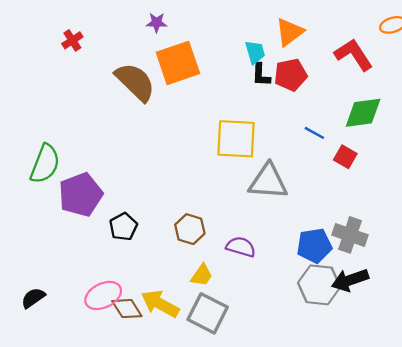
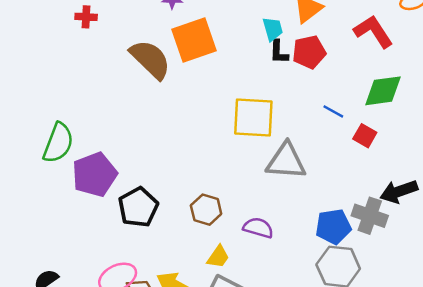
red cross: (72, 40) -> (86, 17), turned 36
black pentagon: (123, 227) -> (138, 207), size x1.4
black arrow: (350, 280) -> (399, 191), moved

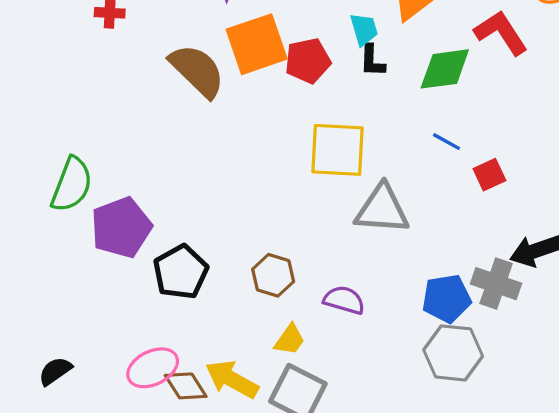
red pentagon: (309, 52) -> (308, 61), moved
green diamond: (383, 91) -> (445, 69), moved
red square: (365, 136) -> (489, 175), turned 35

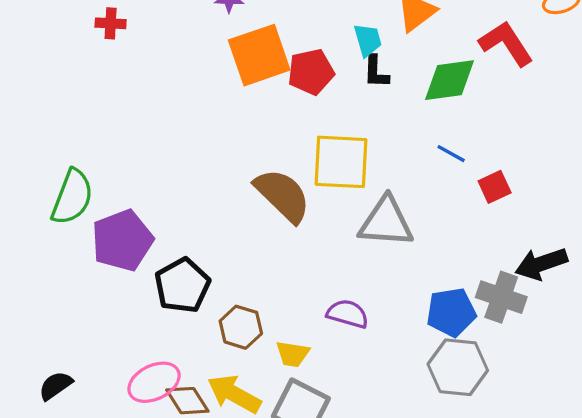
brown semicircle: (197, 71) -> (283, 195), moved
brown hexagon: (273, 275) -> (241, 327), moved
yellow trapezoid: (290, 340) -> (293, 354), turned 64

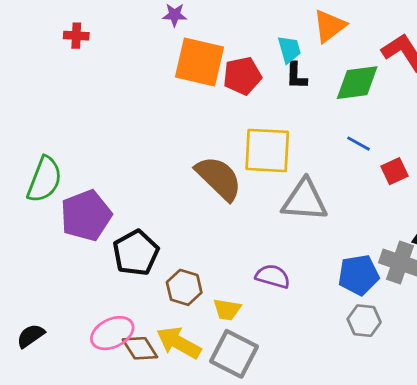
orange square: (259, 55) -> (199, 62), turned 32
gray hexagon: (458, 367) -> (364, 321), size x0.7

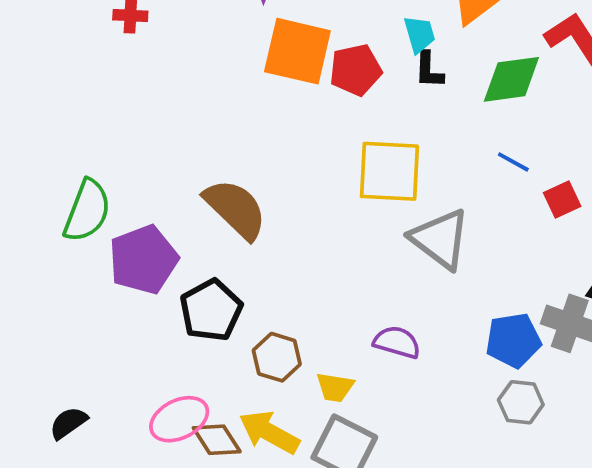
brown semicircle: (219, 178) -> (235, 209), moved
gray triangle: (305, 200) -> (440, 239), turned 33

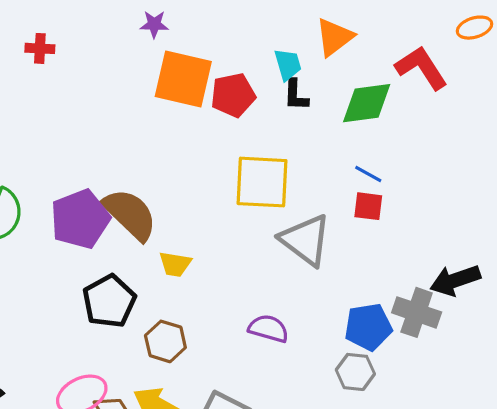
red square: (562, 199) -> (368, 206), moved, turned 32
purple pentagon: (143, 260) -> (80, 219), moved
yellow trapezoid: (335, 387) -> (175, 264), moved
gray hexagon: (521, 402) -> (355, 372), moved

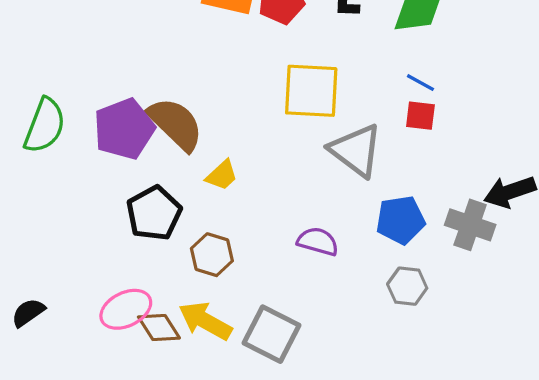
yellow trapezoid: (175, 264) -> (222, 175), turned -52
blue pentagon: (368, 327) -> (401, 220), moved

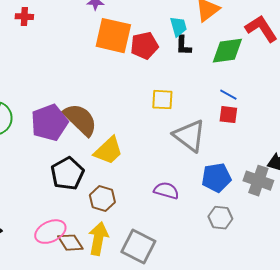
yellow square: (311, 91) -> (162, 100), size x0.6
yellow trapezoid: (222, 175) -> (108, 151), size x1.5
yellow arrow: (205, 321) -> (98, 239), turned 72

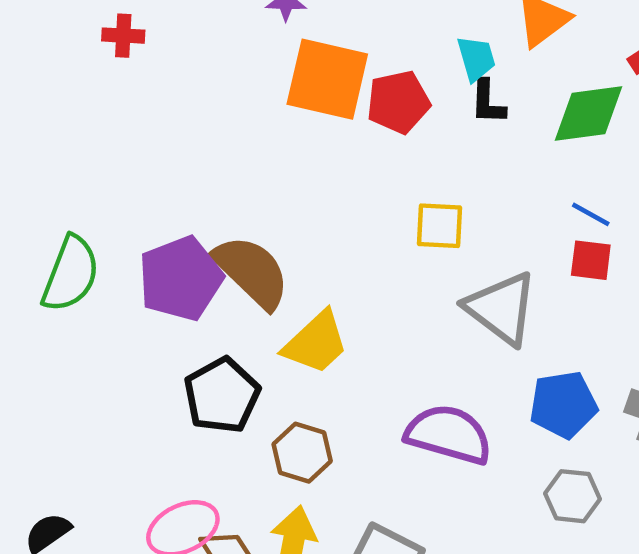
purple semicircle: (166, 191) -> (449, 434), size x1.5

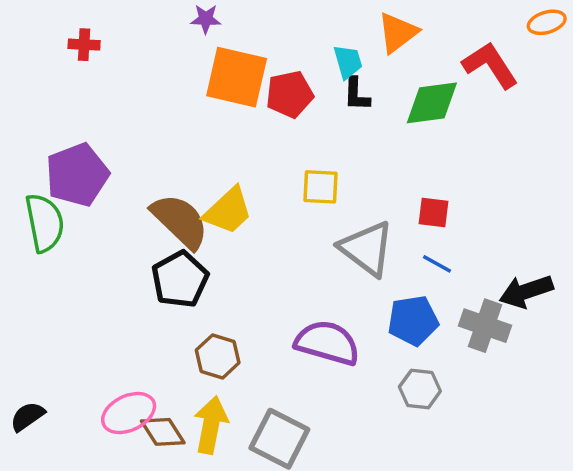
blue line: (591, 214) -> (437, 264), moved
green semicircle: (71, 274) -> (45, 223), turned -32
purple pentagon: (181, 279) -> (77, 175), moved
yellow trapezoid: (316, 343) -> (228, 211), moved
black pentagon: (222, 395) -> (180, 279), moved

